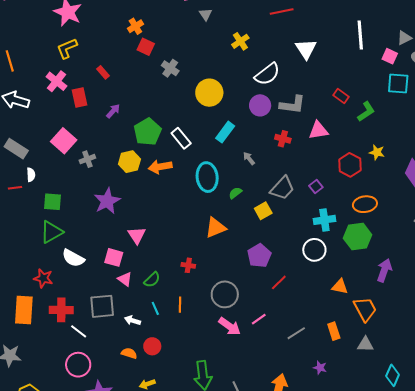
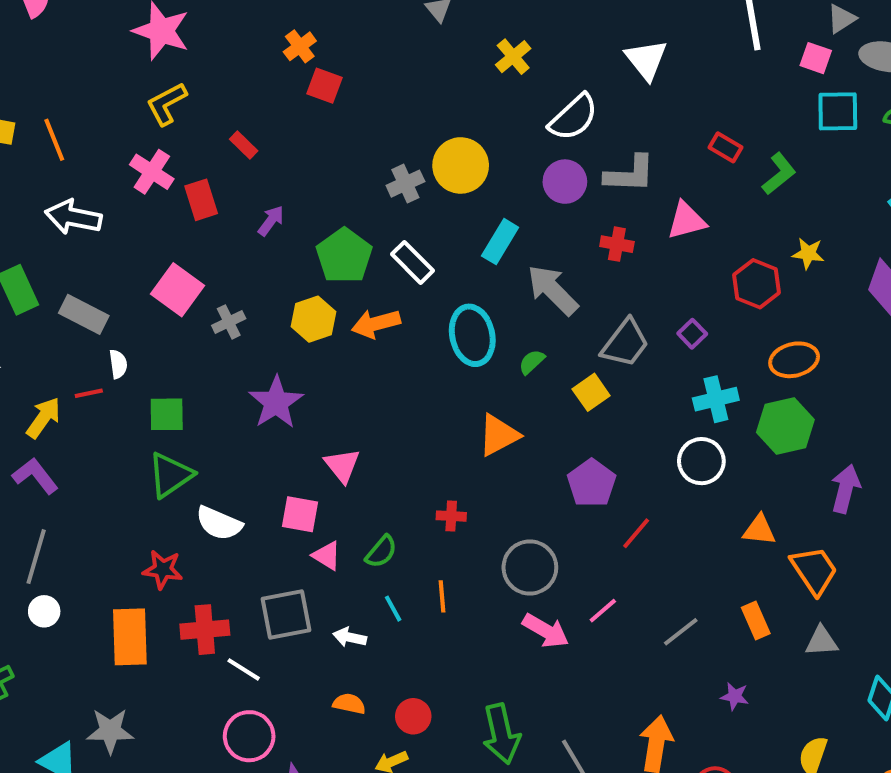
gray cross: (170, 68) -> (405, 184), moved, turned 36
gray arrow: (249, 158) -> (553, 290), size x2.0
red circle: (152, 346) -> (413, 716), moved

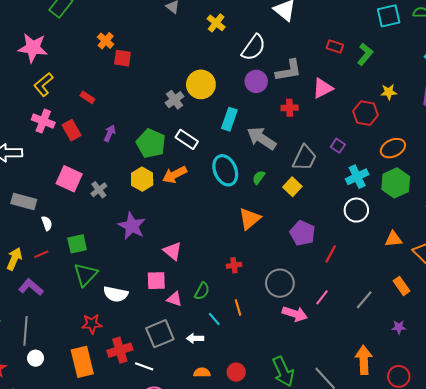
red line: (89, 393) -> (41, 254), moved
purple L-shape: (35, 476) -> (31, 287), moved

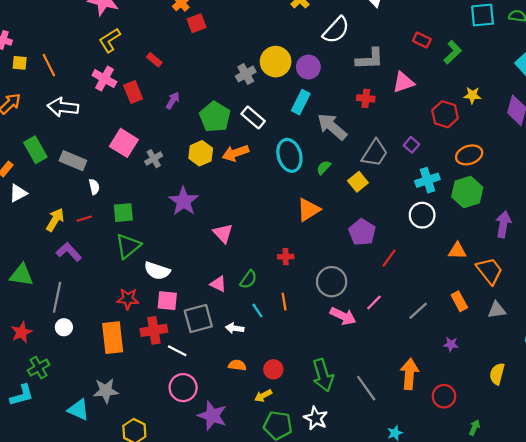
red square: (122, 58) -> (197, 23), turned -36
purple circle: (256, 81) -> (308, 67), moved
pink square: (156, 281) -> (167, 301), moved

